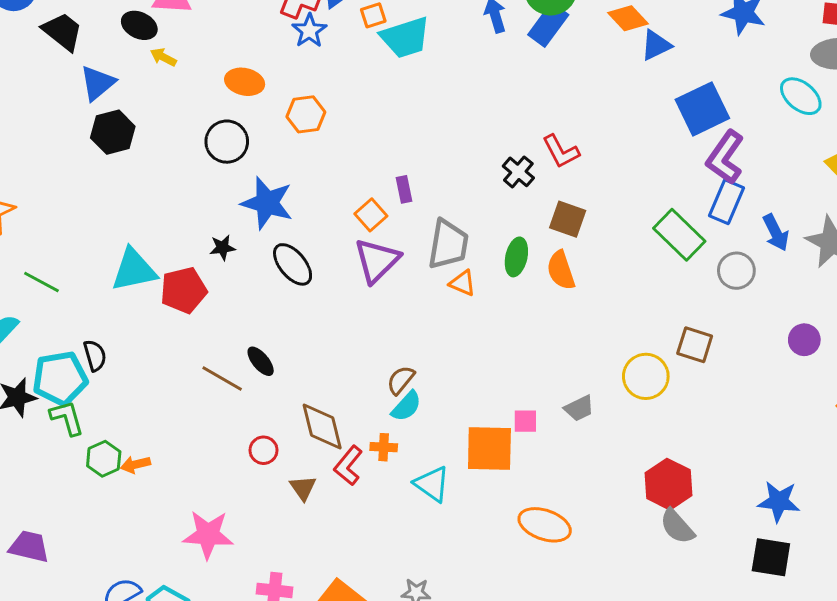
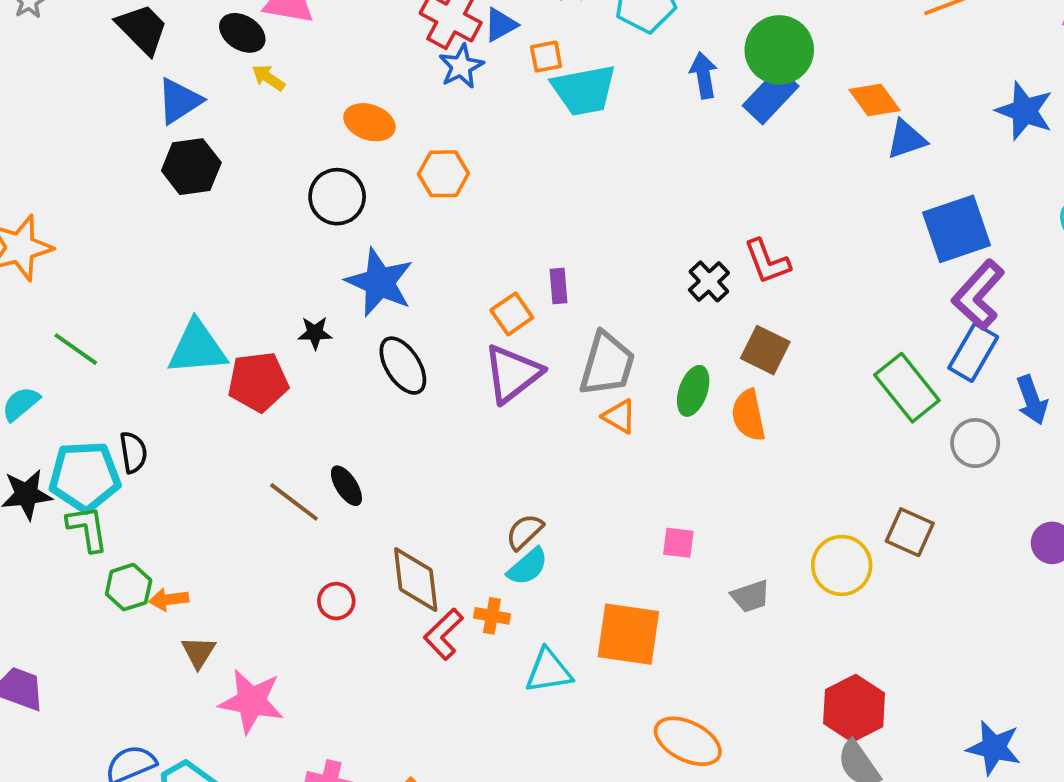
pink square: (525, 421) -> (678, 543), moved
cyan triangle: (432, 484) -> (549, 671), turned -51
brown triangle: (303, 488) -> (198, 652), moved

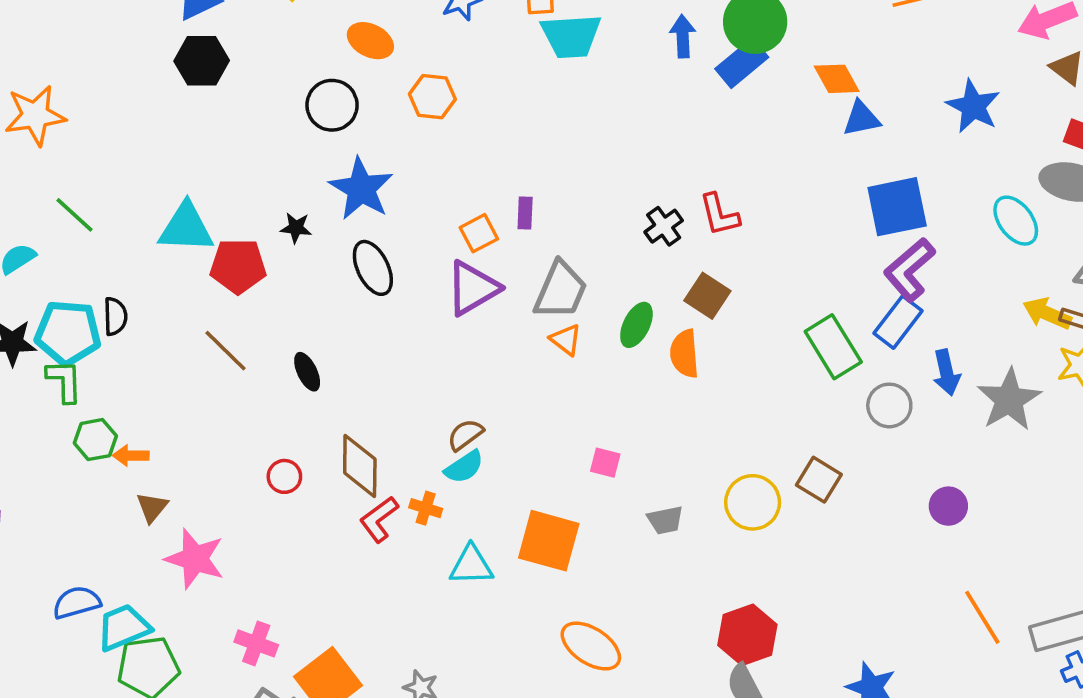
brown line: (294, 502) -> (226, 351), moved

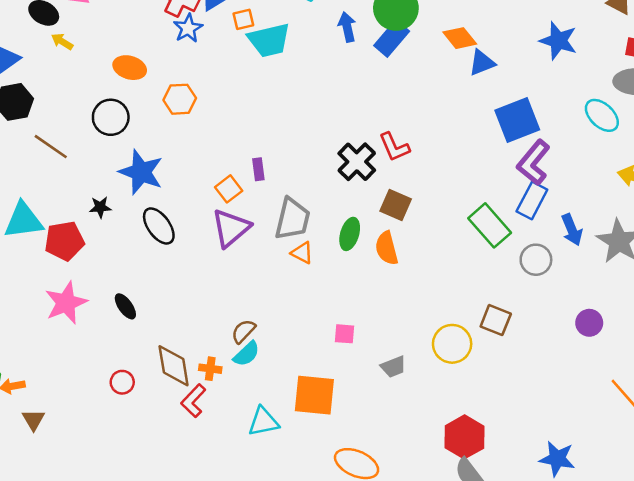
black cross: (664, 226) -> (357, 162), size x1.4
brown line: (226, 351) -> (51, 147), moved
orange cross: (426, 508) -> (210, 369), moved
pink star: (195, 559) -> (66, 303), moved, turned -30

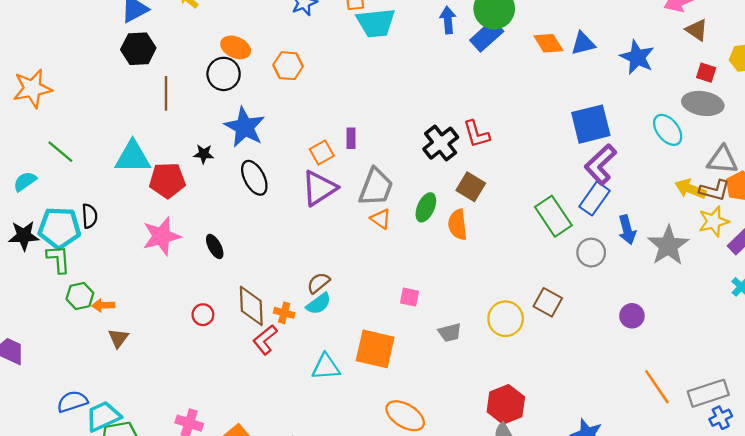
blue triangle: (482, 63) -> (583, 43), moved
orange ellipse: (130, 68) -> (236, 47), moved
brown line: (51, 147) -> (166, 93), turned 48

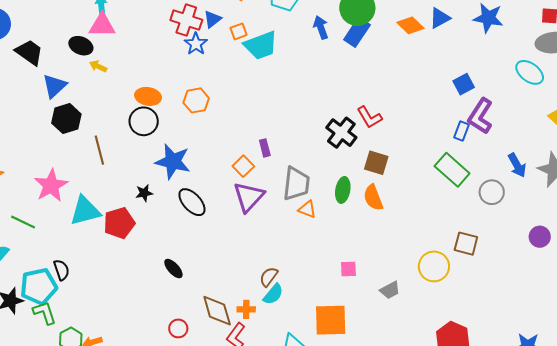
blue square: (591, 124) -> (464, 84), size x0.6
blue rectangle: (595, 199) -> (461, 131), moved, size x0.7
pink star: (161, 236) -> (51, 186), moved

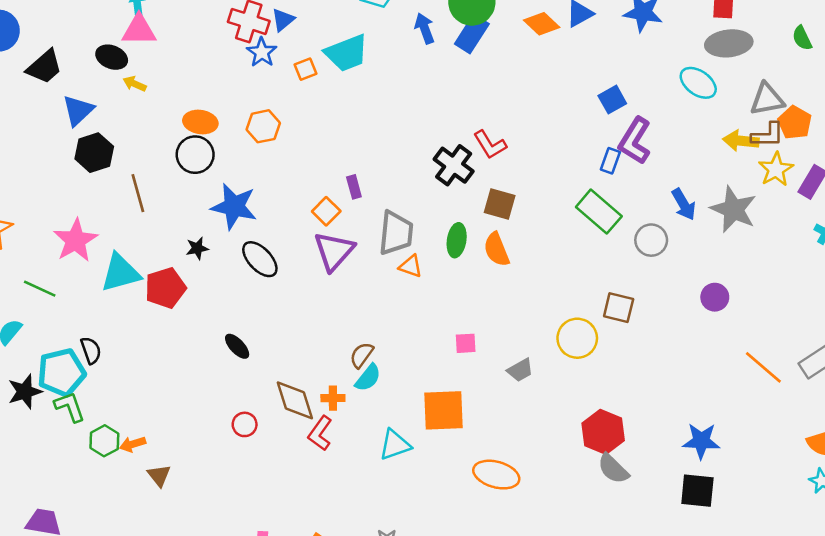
orange square: (239, 31) -> (306, 69), moved
black trapezoid: (29, 52) -> (44, 67), turned 104

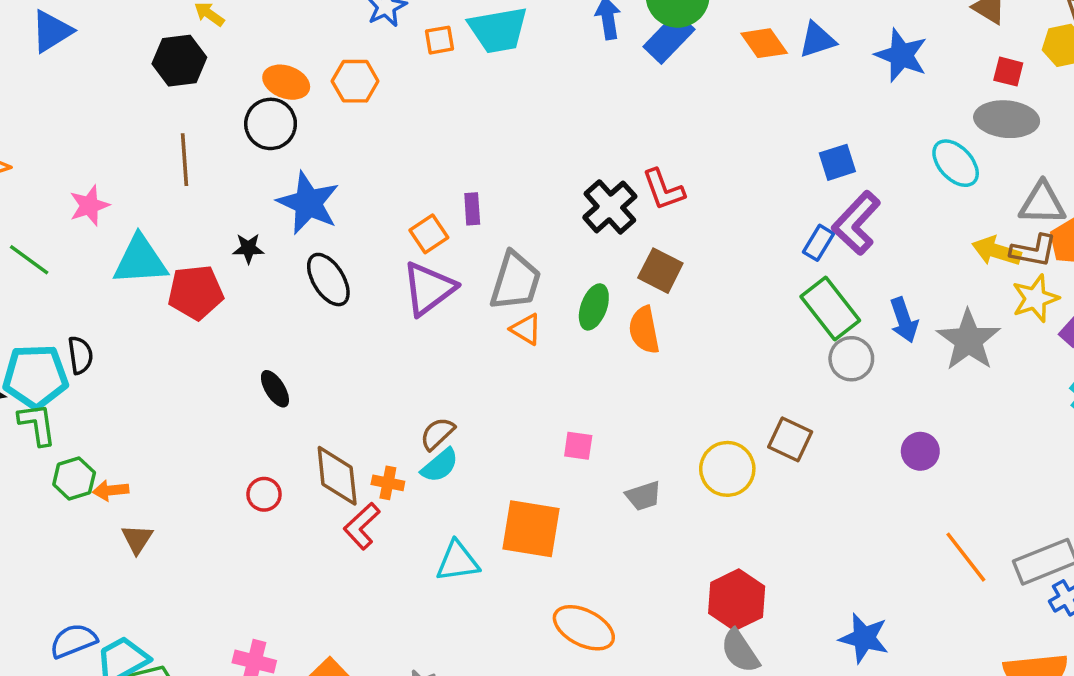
blue triangle: (78, 110) -> (52, 31), moved
orange hexagon: (263, 126) -> (355, 81), moved
black hexagon: (94, 153) -> (179, 61), moved
green rectangle: (599, 212) -> (830, 309), moved
pink star: (75, 240) -> (89, 206), size x0.7

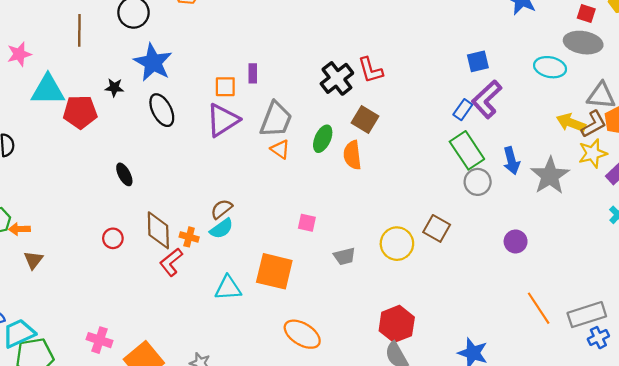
cyan ellipse: (956, 163) -> (550, 67), turned -40
orange square: (429, 234) -> (225, 87), turned 30
brown L-shape: (1034, 251) -> (594, 124), turned -44

